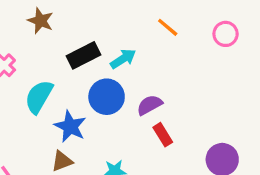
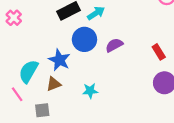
cyan semicircle: (39, 97) -> (29, 71), moved
red rectangle: (163, 135) -> (159, 52), moved

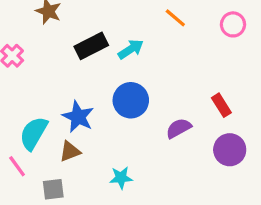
blue circle: (84, 39) -> (131, 100), moved
purple semicircle: (114, 45) -> (179, 128), moved
cyan star: (90, 91) -> (121, 178), moved

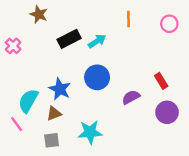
orange line: (175, 18) -> (129, 19), turned 49
cyan star: (121, 178) -> (90, 132), size x1.5
gray square: (53, 189) -> (52, 140), moved

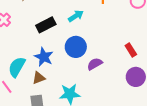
black rectangle: (69, 39) -> (46, 25), moved
purple semicircle: (131, 97) -> (95, 64), moved

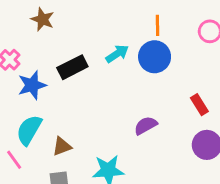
blue circle: (76, 47) -> (155, 57), moved
blue star: (44, 57) -> (32, 85), moved, turned 30

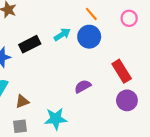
orange line: (158, 25) -> (91, 14), turned -40
red rectangle: (199, 105) -> (122, 71), size x1.5

